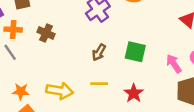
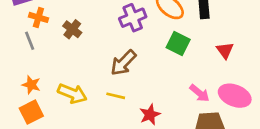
brown arrow: (99, 52) -> (123, 63), size x1.5
green square: (135, 52) -> (178, 44), moved
pink arrow: (174, 64) -> (200, 93), turned 150

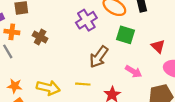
red triangle: (225, 50) -> (158, 46), moved
brown arrow: (123, 63) -> (99, 57), moved
pink arrow: (200, 93) -> (134, 72), moved

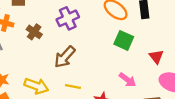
purple cross: (86, 20) -> (68, 18), moved
brown arrow: (99, 57) -> (65, 57), moved

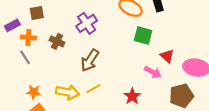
red triangle: (156, 57) -> (167, 56), moved
yellow line: (73, 86) -> (94, 89), moved, turned -32

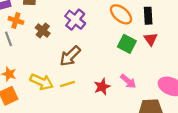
purple cross: (87, 23) -> (75, 20), turned -30
red triangle: (167, 56) -> (151, 39), moved
red star: (132, 96) -> (102, 87), moved

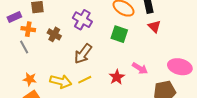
green square: (127, 44) -> (119, 34), moved

